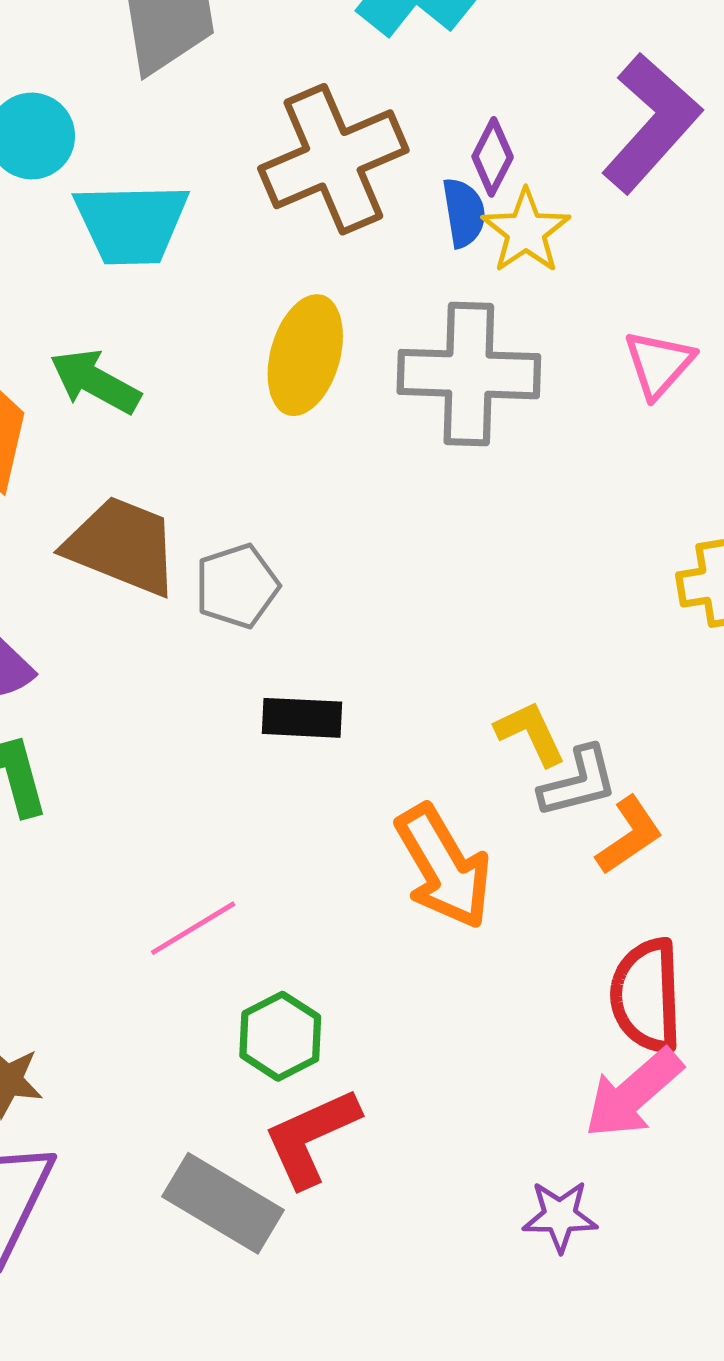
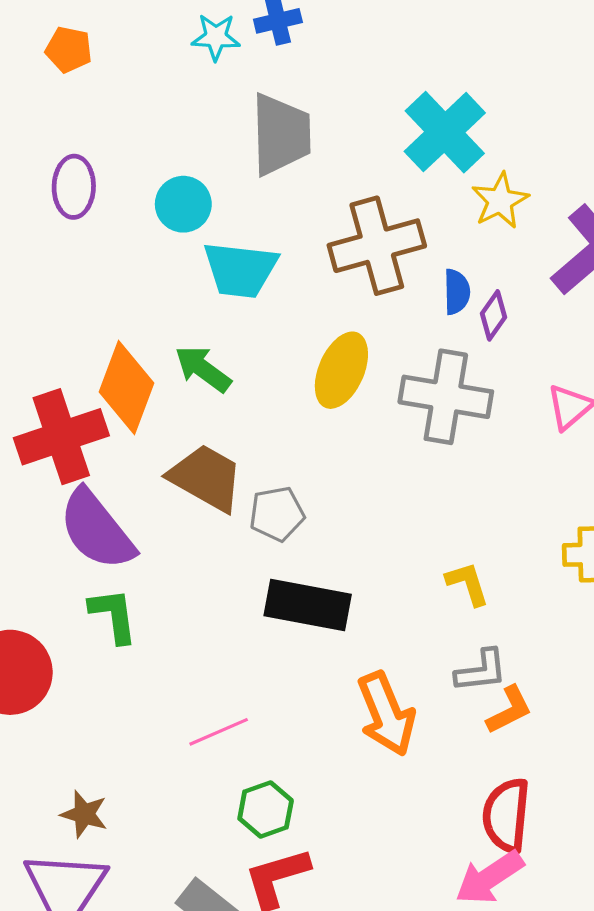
purple diamond: (493, 157) -> (493, 315), moved
yellow star: (526, 231) -> (500, 201), moved
black rectangle: (302, 718) -> (308, 605), size x1.6
yellow L-shape: (531, 733) -> (468, 584), moved

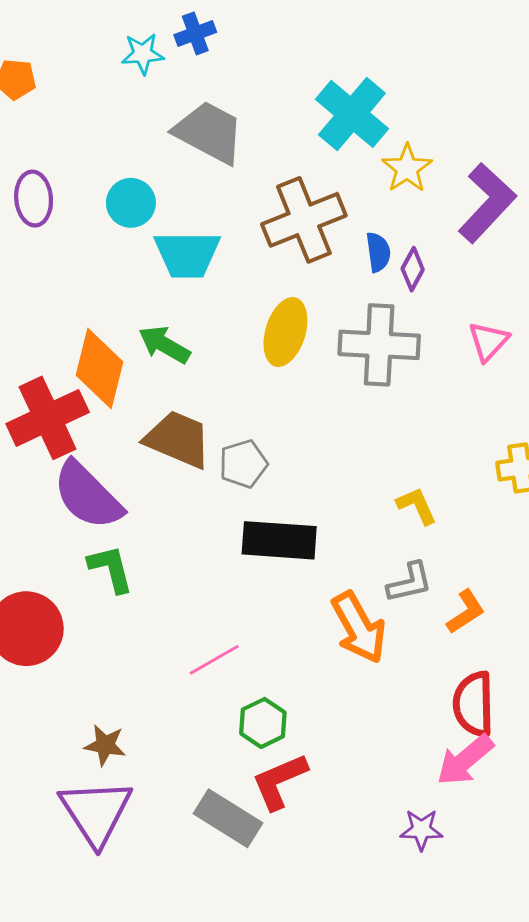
gray trapezoid: (281, 134) -> (209, 132), turned -54
gray L-shape: (481, 671) -> (410, 582), moved

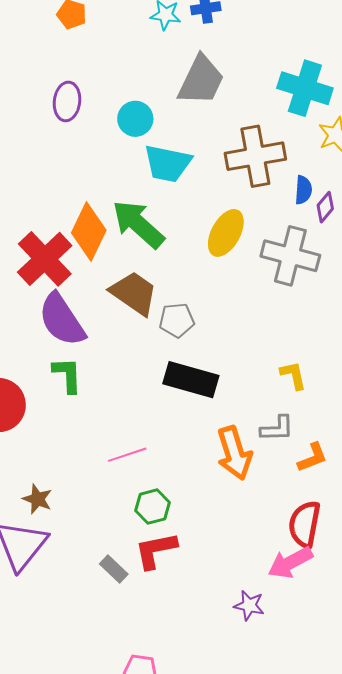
cyan cross: (352, 114) -> (305, 88), turned -34
gray trapezoid: (209, 132) -> (201, 80), turned 76
green arrow: (164, 345) -> (138, 224), size x1.5
red cross: (48, 418) -> (45, 259), turned -30
gray rectangle: (228, 818) -> (114, 569), size x0.6

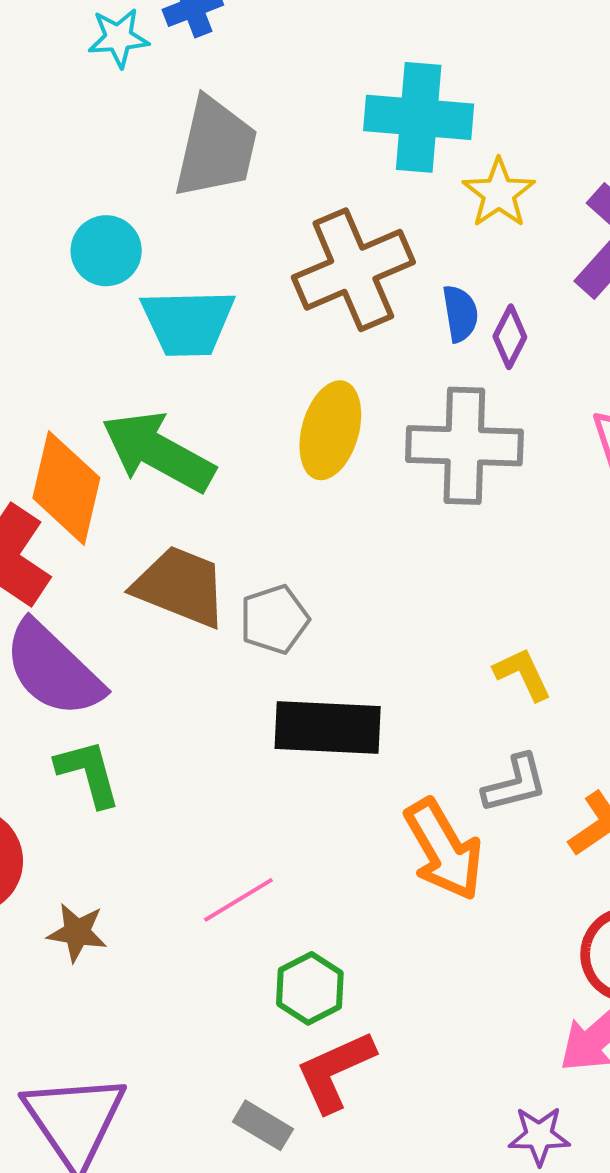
brown star: (37, 499) -> (77, 932), moved

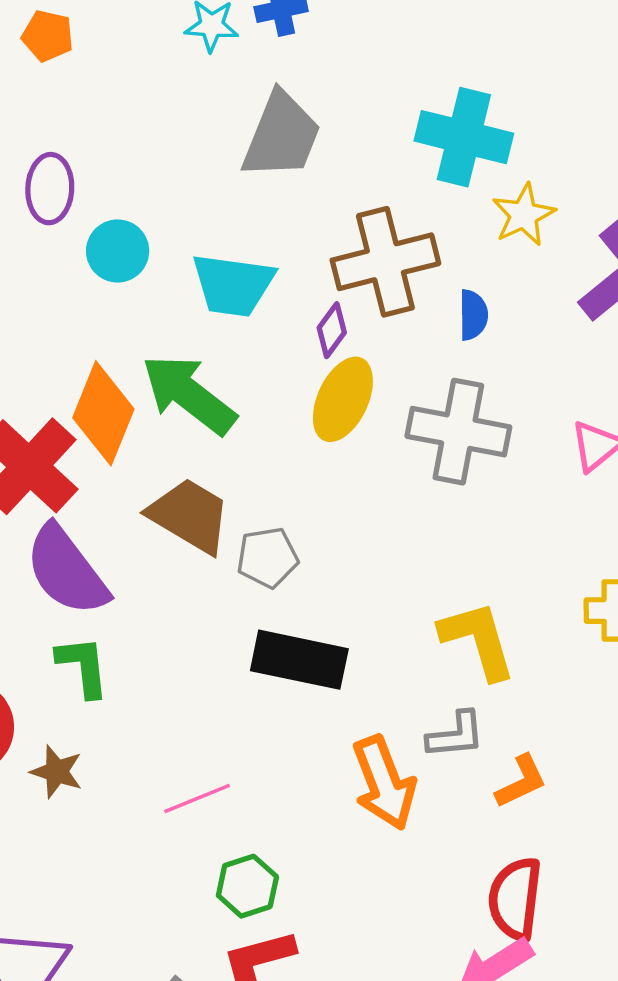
cyan circle: (106, 251) -> (118, 251), moved
purple diamond: (510, 337) -> (332, 330), moved
yellow L-shape: (523, 674) -> (478, 640), size x1.6
brown star: (77, 932) -> (57, 772), moved

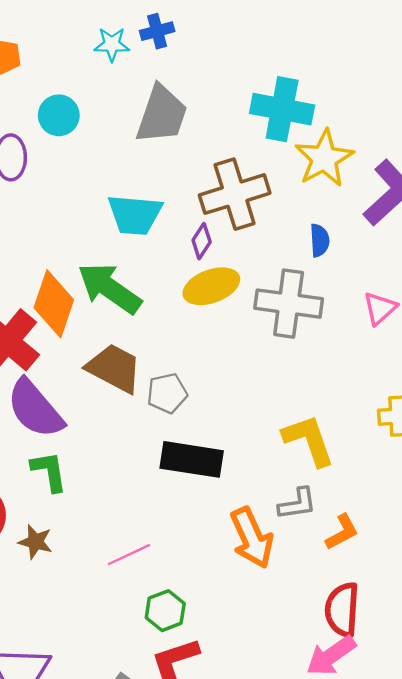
yellow star: (524, 215) -> (324, 158), size x1.4
cyan circle: (118, 251) -> (59, 115), moved
blue semicircle: (473, 315) -> (320, 240), moved
yellow ellipse: (343, 399) -> (211, 286), turned 48

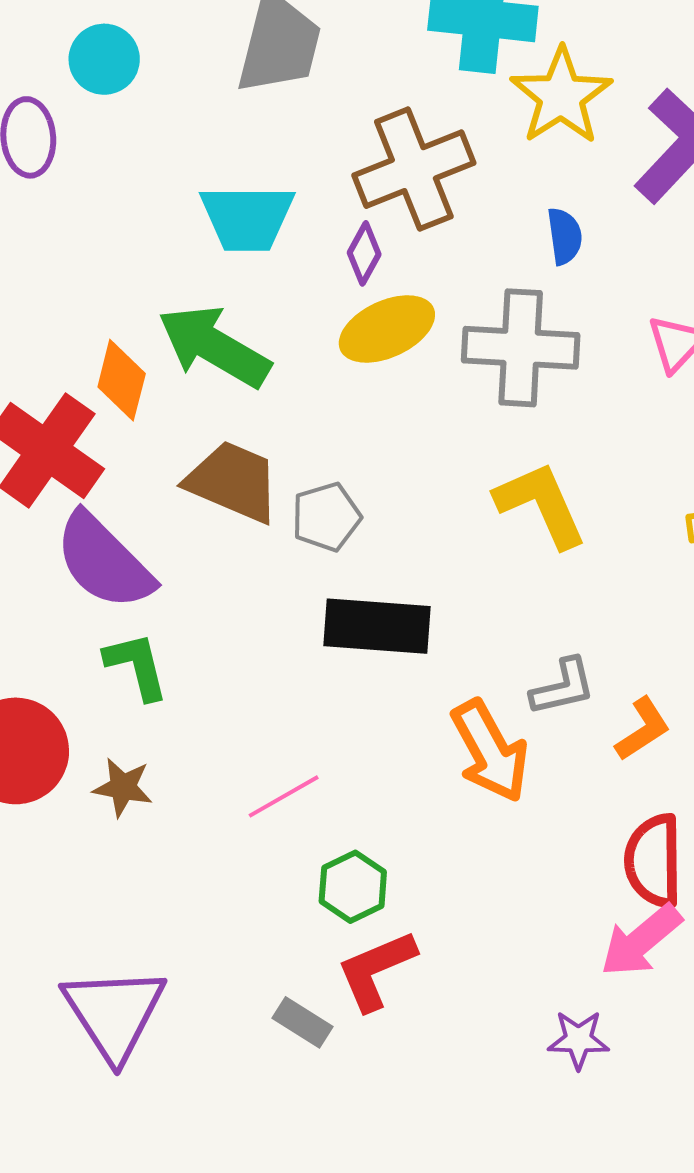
orange diamond: (54, 304) -> (122, 380), size x0.7
yellow L-shape: (309, 440) -> (541, 505), moved

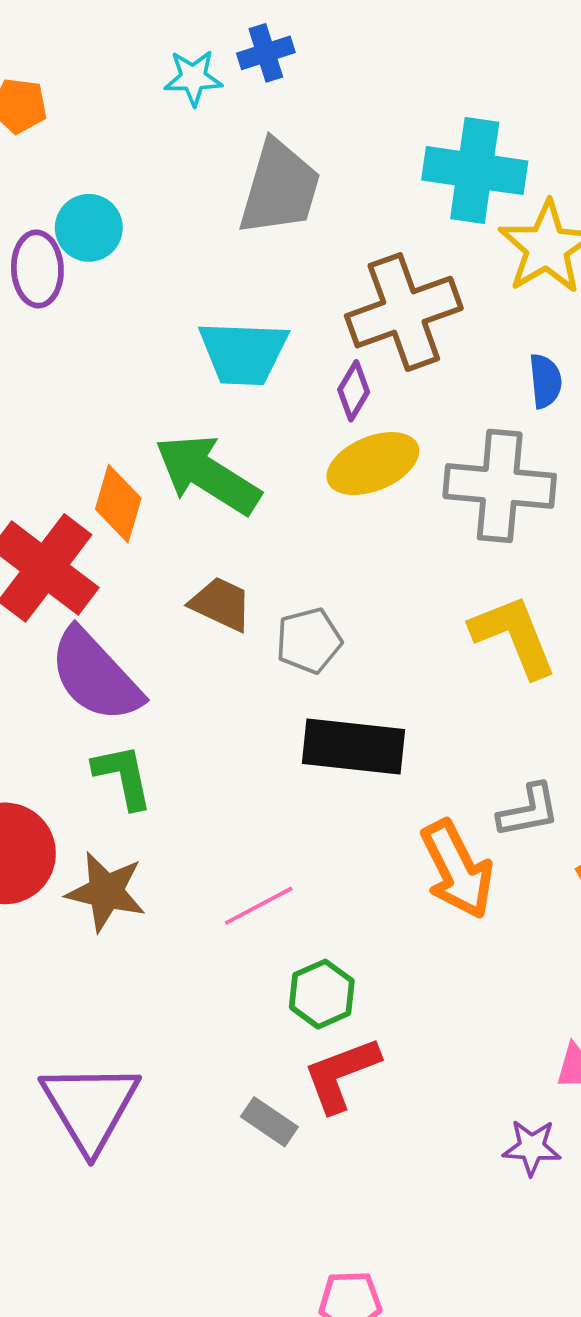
cyan circle: (104, 59) -> (89, 228), moved
brown trapezoid: (233, 482) -> (221, 604), size x0.7
brown star: (123, 787) -> (106, 892), size x1.4

